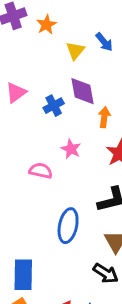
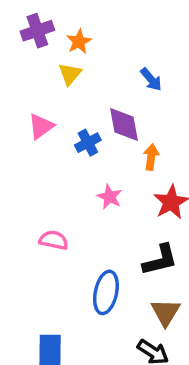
blue arrow: (104, 42) -> (151, 79), moved
yellow triangle: (75, 51) -> (70, 74), moved
pink semicircle: (41, 171) -> (54, 240), moved

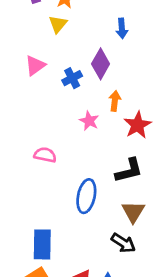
blue arrow: (151, 79) -> (122, 28), turned 36
purple diamond: (124, 125) -> (101, 64), turned 40
orange arrow: (151, 157) -> (115, 101), moved

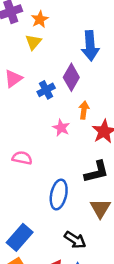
blue arrow: (122, 28) -> (90, 46), size x1.6
black arrow: (123, 243) -> (75, 240), moved
blue rectangle: (42, 244) -> (20, 237), turned 40

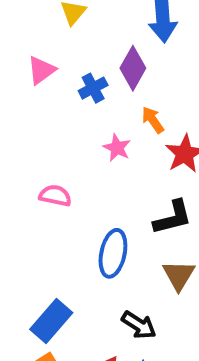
orange arrow: (84, 110) -> (153, 120), turned -42

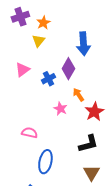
blue ellipse: (113, 253) -> (45, 162), moved

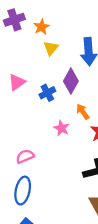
yellow triangle: (38, 41) -> (51, 48), moved
pink semicircle: (29, 133) -> (25, 156), turned -35
blue ellipse: (45, 162) -> (23, 191), moved

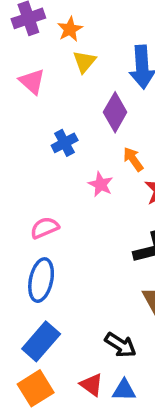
pink triangle: (17, 82) -> (32, 82), moved, turned -42
blue cross: (47, 93) -> (65, 143), moved

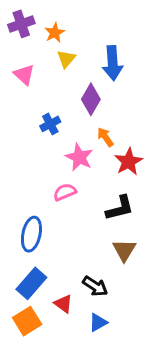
pink star: (101, 184) -> (79, 157), size x1.4
pink semicircle: (45, 228) -> (65, 192), moved
red triangle: (92, 385) -> (63, 304), moved
blue triangle: (124, 390) -> (98, 323), turned -30

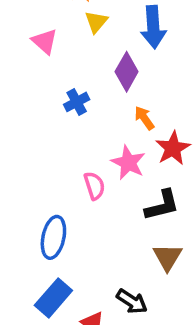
pink star: (79, 157) -> (128, 163), moved
pink semicircle: (65, 192) -> (94, 186), turned 95

